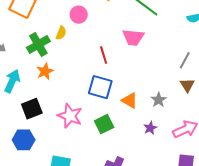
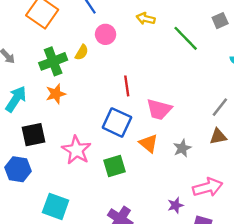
pink trapezoid: (133, 37) -> (159, 109), moved
brown triangle: (187, 85) -> (218, 137), turned 42
purple star: (150, 128) -> (175, 205), moved

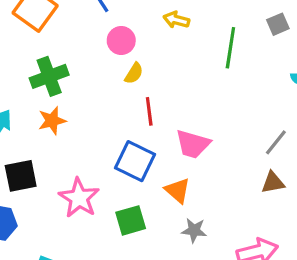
green line: (186, 38) -> (230, 48), turned 52
yellow semicircle: (82, 52) -> (134, 73), moved
gray star: (182, 148) -> (194, 230), moved, turned 30

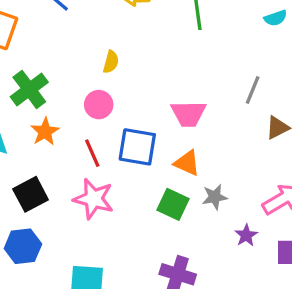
pink circle: (121, 41) -> (99, 105), moved
red line: (149, 111) -> (92, 153), moved
gray line: (276, 142) -> (253, 90), moved
green square: (131, 220) -> (173, 204), moved, turned -32

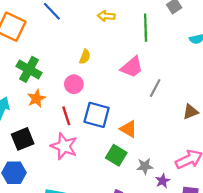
green cross: (29, 89) -> (29, 69), turned -30
gray line: (253, 90) -> (155, 88), moved
pink trapezoid: (189, 114) -> (132, 67), moved, turned -45
gray star: (215, 197) -> (145, 166), moved

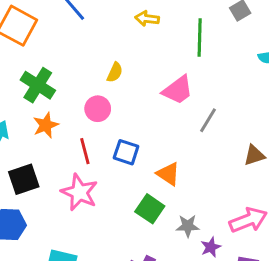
blue square: (97, 115) -> (126, 152), size x0.7

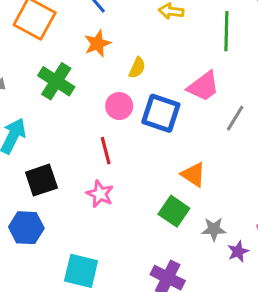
orange star: (46, 125) -> (97, 43), moved
blue square: (126, 152) -> (161, 113), moved, size x1.4
pink star: (79, 192) -> (100, 194), size x0.7

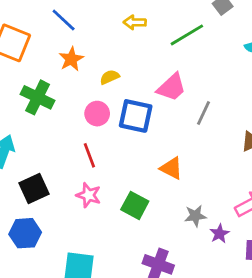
green line: (226, 31) -> (187, 35), turned 64
yellow semicircle: (137, 68) -> (110, 77), turned -132
green square: (174, 211) -> (135, 205), moved

